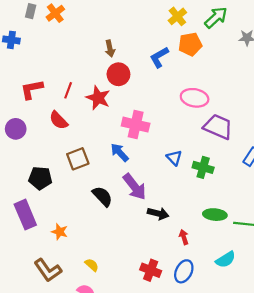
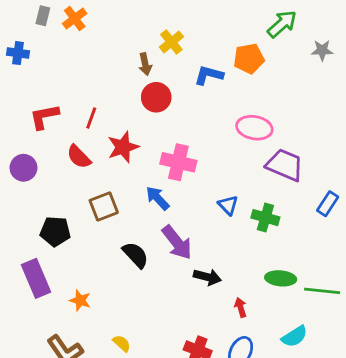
yellow cross: (177, 16) -> (171, 42), moved
blue L-shape: (159, 57) -> (209, 75), turned 45
red star: (98, 98) -> (123, 147), moved, turned 30

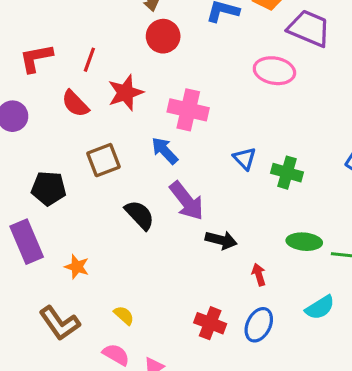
purple trapezoid: (285, 165) -> (309, 28), moved

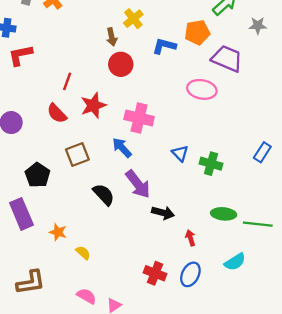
red L-shape: (36, 58) -> (20, 55), moved
black pentagon: (49, 188) -> (37, 175), turned 30
yellow semicircle: (124, 315) -> (83, 253), moved
brown L-shape: (60, 323) -> (31, 282), moved, turned -64

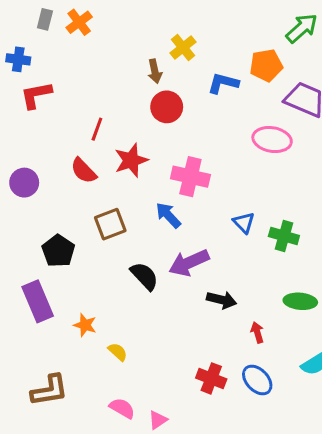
purple arrow: (138, 184) -> (189, 263), turned 104
blue ellipse: (190, 274) -> (257, 380), turned -70

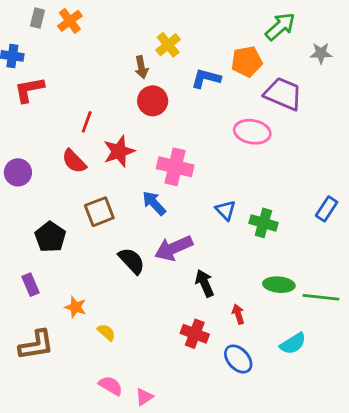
black arrow: (222, 300) -> (205, 283), turned -128
purple rectangle: (38, 301) -> (31, 285), size x0.6
red cross: (211, 378) -> (195, 334), moved
brown L-shape: (49, 390) -> (36, 345), moved

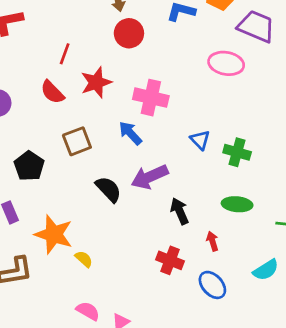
green ellipse: (279, 285) -> (237, 204), moved
orange star: (75, 307) -> (54, 234), size x1.8

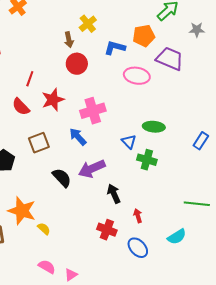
pink ellipse: (226, 63) -> (137, 76), moved
pink cross: (151, 98) -> (93, 111), turned -30
green cross: (237, 152) -> (147, 160), moved
green ellipse: (237, 204) -> (154, 127), moved

